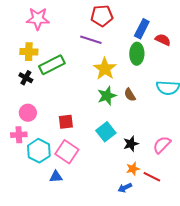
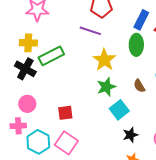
black cross: (26, 78) -> (25, 69), size x1.5
brown semicircle: (130, 95) -> (139, 86), moved
cyan square: (106, 132) -> (119, 110), moved

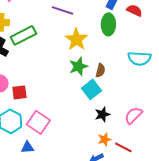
brown semicircle: (139, 86) -> (100, 70), moved, turned -136
red square: (65, 113) -> (19, 92), moved

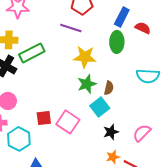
yellow star: (76, 39) -> (85, 57), turned -30
red square: (19, 92) -> (44, 118), moved
pink square: (38, 122) -> (68, 122), moved

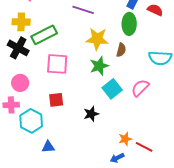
brown semicircle: (109, 88) -> (121, 50), moved
pink square: (68, 122) -> (57, 64), moved, turned -30
black star: (111, 132) -> (91, 114), moved
pink semicircle: (142, 133) -> (140, 88), moved

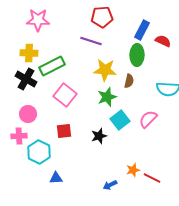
pink square: (57, 64) -> (65, 95), turned 35
black star: (91, 114) -> (99, 136), moved
blue arrow: (117, 158) -> (110, 185), moved

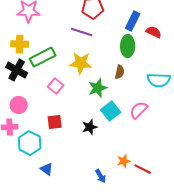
yellow star: (105, 70) -> (81, 63), moved
pink square: (65, 95) -> (56, 86), size x0.7
blue triangle: (56, 178) -> (47, 169), turned 40
blue arrow: (110, 185) -> (101, 176), turned -96

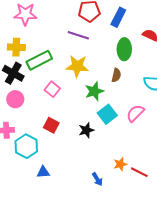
blue rectangle: (133, 21) -> (118, 17), moved
pink circle: (19, 105) -> (15, 99), moved
red square: (55, 122) -> (51, 125), turned 35
blue triangle: (47, 169) -> (43, 172), turned -40

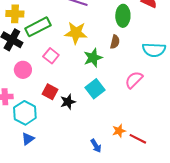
pink circle: (15, 99) -> (23, 70), moved
cyan square: (107, 114) -> (95, 89), moved
black star: (86, 130) -> (68, 102), moved
blue triangle: (43, 172) -> (28, 139), moved, turned -32

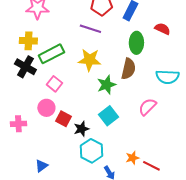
brown semicircle: (115, 42) -> (128, 69), size x1.5
pink square: (51, 56) -> (54, 84), moved
pink circle: (23, 70) -> (46, 108), moved
cyan hexagon: (25, 113) -> (91, 151), moved

